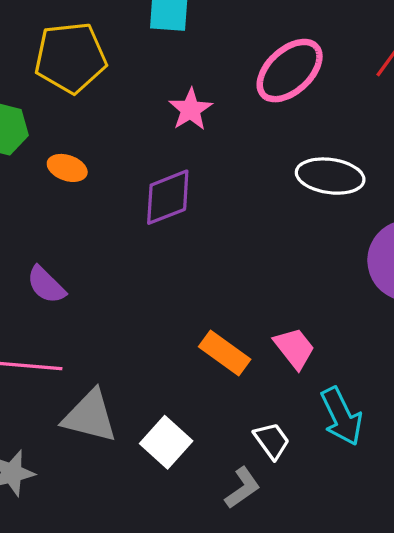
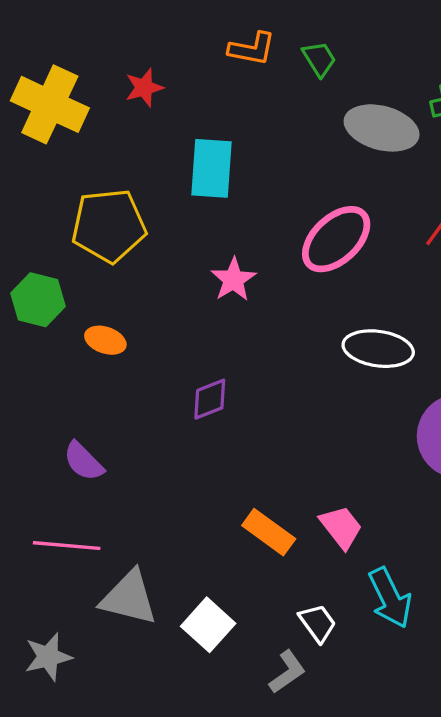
purple diamond: (168, 197) -> (210, 399), moved, size x0.7

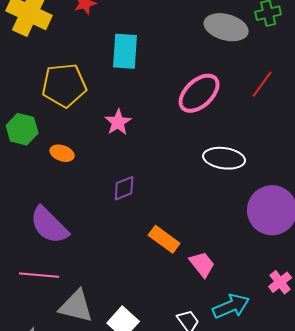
pink star: (233, 280) -> (118, 122), moved
purple semicircle: (83, 461) -> (49, 225), size x1.6
orange rectangle: (269, 532) -> (164, 239), moved
cyan arrow: (390, 598) -> (231, 306), turned -87

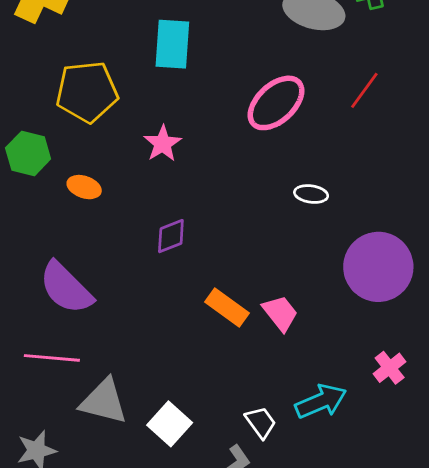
white ellipse: (224, 158) -> (311, 194), size x0.6
pink trapezoid: (202, 264) -> (280, 313), moved

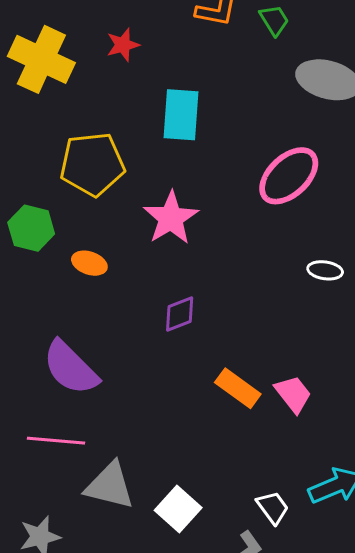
pink star: (163, 144) -> (171, 218), size x1.4

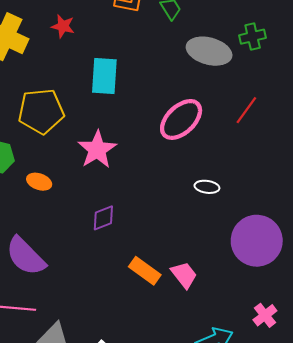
red star: (123, 45) -> (63, 26), turned 30

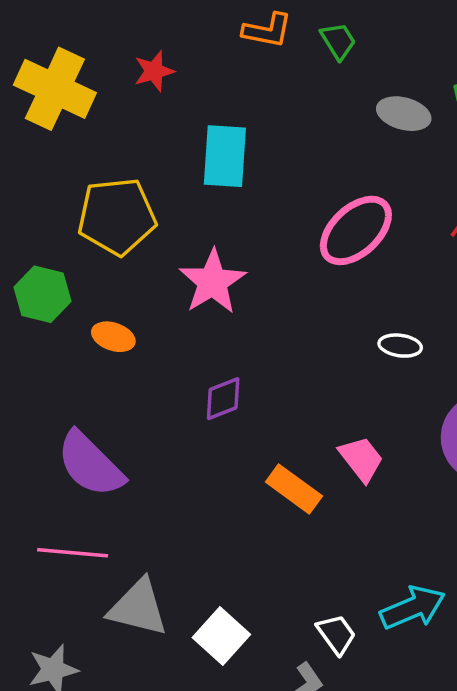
red star: (63, 26) -> (154, 71), turned -30
gray ellipse: (209, 51) -> (404, 114), size x0.7
pink trapezoid: (184, 275) -> (361, 459), moved

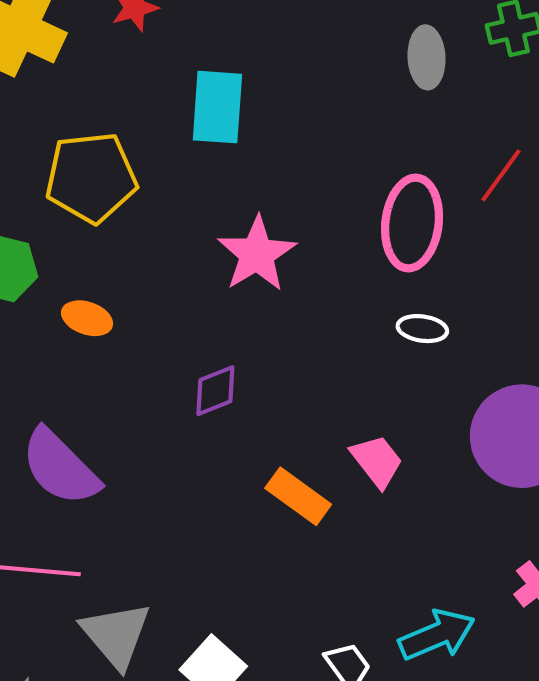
gray ellipse: (404, 114) -> (427, 57), turned 72
pink ellipse: (356, 230) -> (412, 223), moved, turned -40
pink star: (212, 282) -> (257, 254), moved
gray triangle: (138, 608) -> (116, 635), turned 36

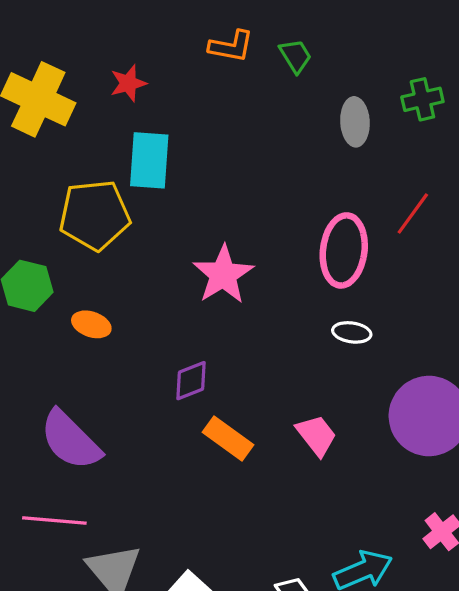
cyan rectangle: (217, 107) -> (149, 160), moved
orange rectangle: (298, 496) -> (228, 439), moved

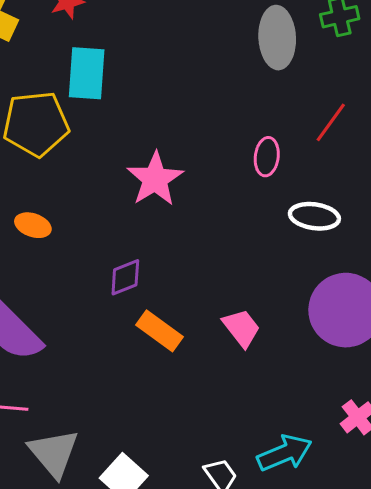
gray ellipse: (355, 122) -> (277, 38), size x1.4
pink ellipse: (344, 250) -> (267, 157), size x0.6
white ellipse: (352, 332) -> (314, 216), moved, size x1.4

